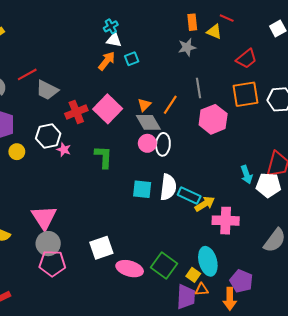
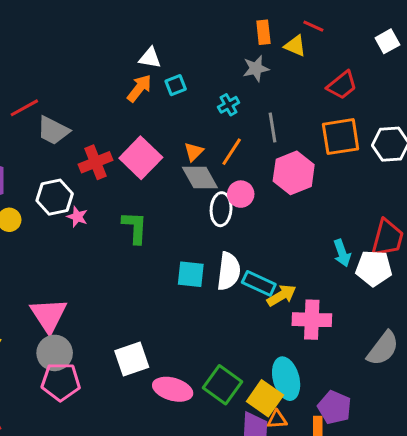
cyan cross: (111, 26) -> (229, 105), moved
pink circle: (147, 143) -> (241, 194), moved
yellow square: (193, 275) -> (265, 398), size x1.6

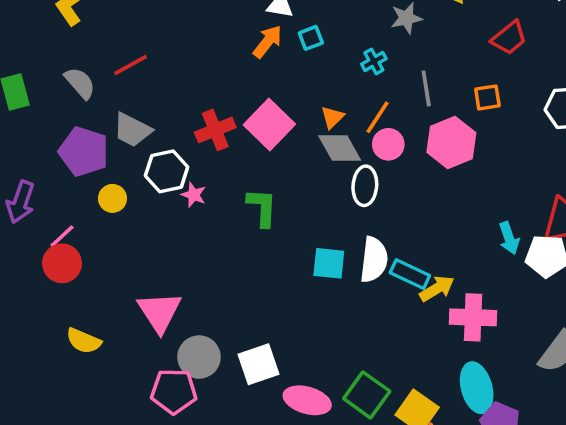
gray trapezoid: (53, 131) -> (132, 130), moved
orange square: (341, 137) -> (487, 97), moved, size x0.6
pink circle: (241, 194) -> (388, 144), moved
gray circle: (55, 353) -> (199, 357), moved
cyan ellipse: (286, 379) -> (477, 388), moved

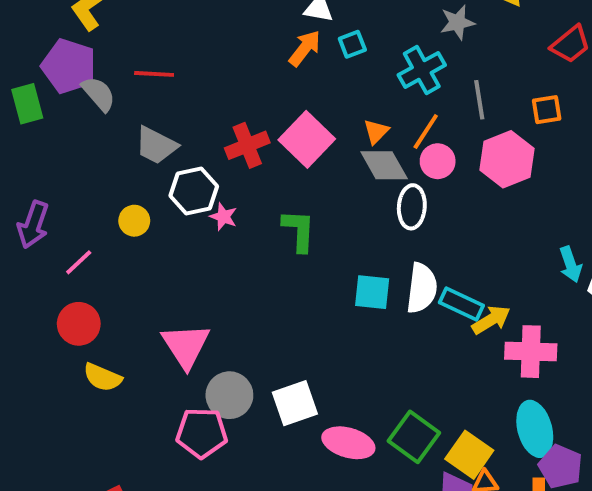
cyan cross: (374, 61) -> (422, 70), size x1.6
red line: (131, 65) -> (154, 74), turned 32
purple pentagon: (84, 152) -> (69, 66), moved
red circle: (62, 263) -> (79, 324), moved

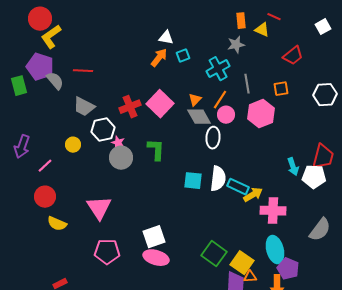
gray circle: (229, 395) -> (121, 158), moved
pink ellipse: (348, 443) -> (156, 258), moved

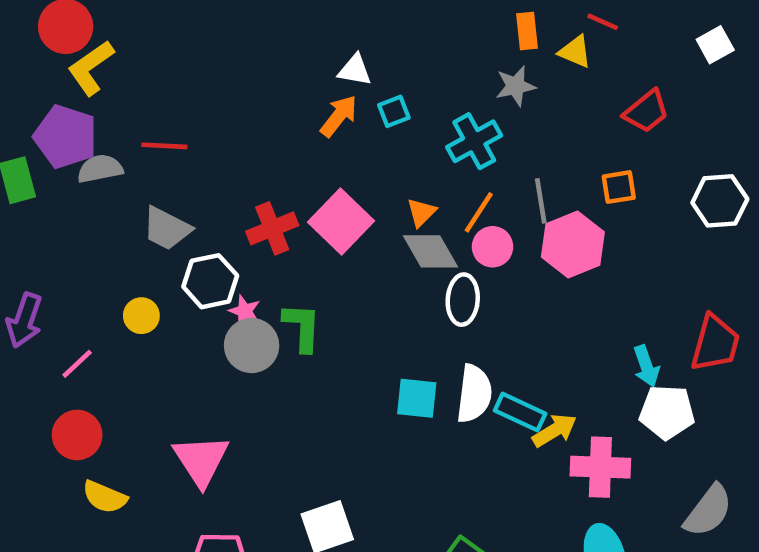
gray semicircle: (55, 81) -> (100, 169), turned -60
gray line: (247, 84) -> (541, 201), moved
green L-shape: (156, 150) -> (302, 327), moved
white pentagon: (314, 177) -> (667, 412), moved

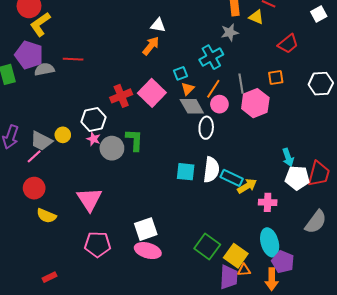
cyan square: (394, 111) -> (181, 73), moved
gray trapezoid: (167, 228) -> (41, 141), moved
pink star: (245, 311) -> (94, 139), moved
red trapezoid: (715, 343) -> (319, 174), moved
pink cross: (600, 467) -> (268, 202), size x0.7

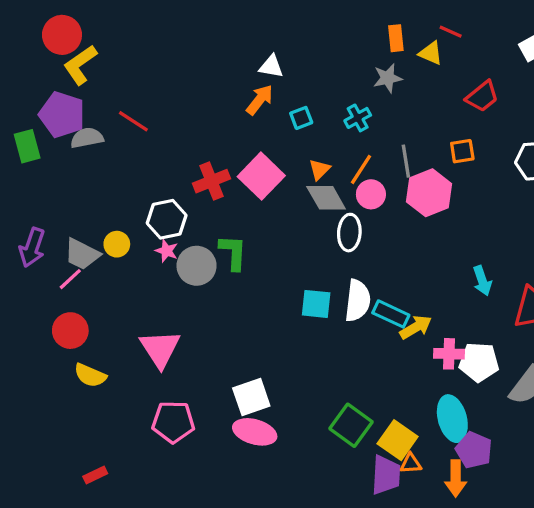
cyan cross: (211, 57) -> (358, 118), size x0.7
red line: (73, 59) -> (133, 121), turned 30
cyan square: (181, 73) -> (301, 118), moved
white pentagon: (297, 178) -> (479, 362), moved

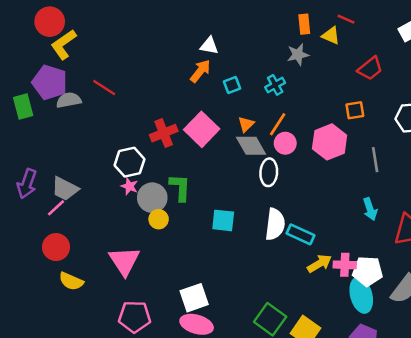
gray line: (406, 161) -> (375, 160), moved
yellow circle: (117, 244) -> (159, 219), moved
cyan square: (316, 304) -> (223, 220), moved
yellow arrow: (416, 327) -> (319, 264), moved
cyan ellipse: (452, 419) -> (361, 295), moved

